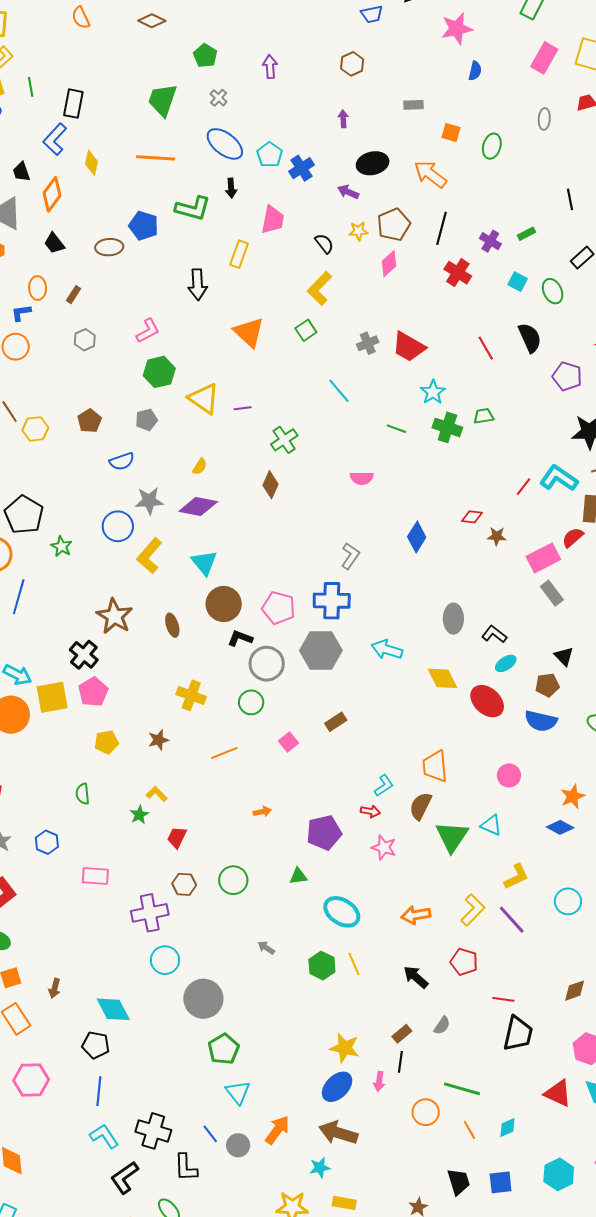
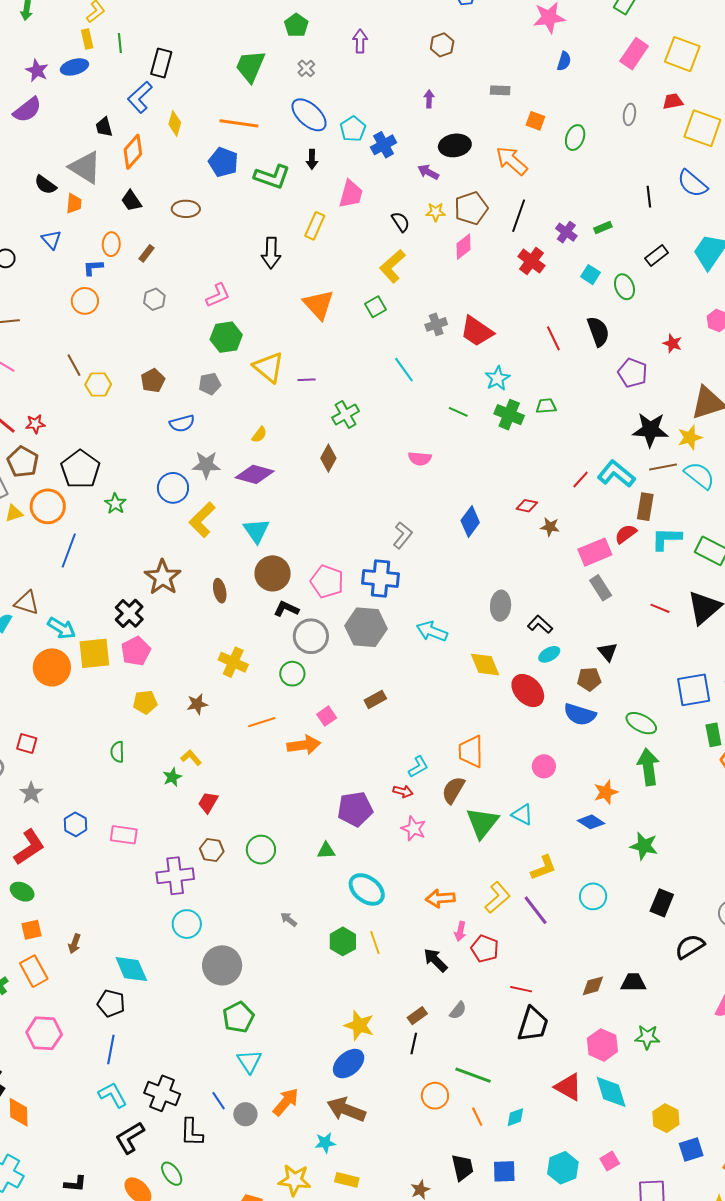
blue pentagon: (144, 226) -> (223, 162), moved
orange arrow: (262, 812) -> (304, 745), moved, size x1.8
blue hexagon: (47, 842) -> (75, 824), moved
pink arrow: (379, 1081) -> (460, 931), moved

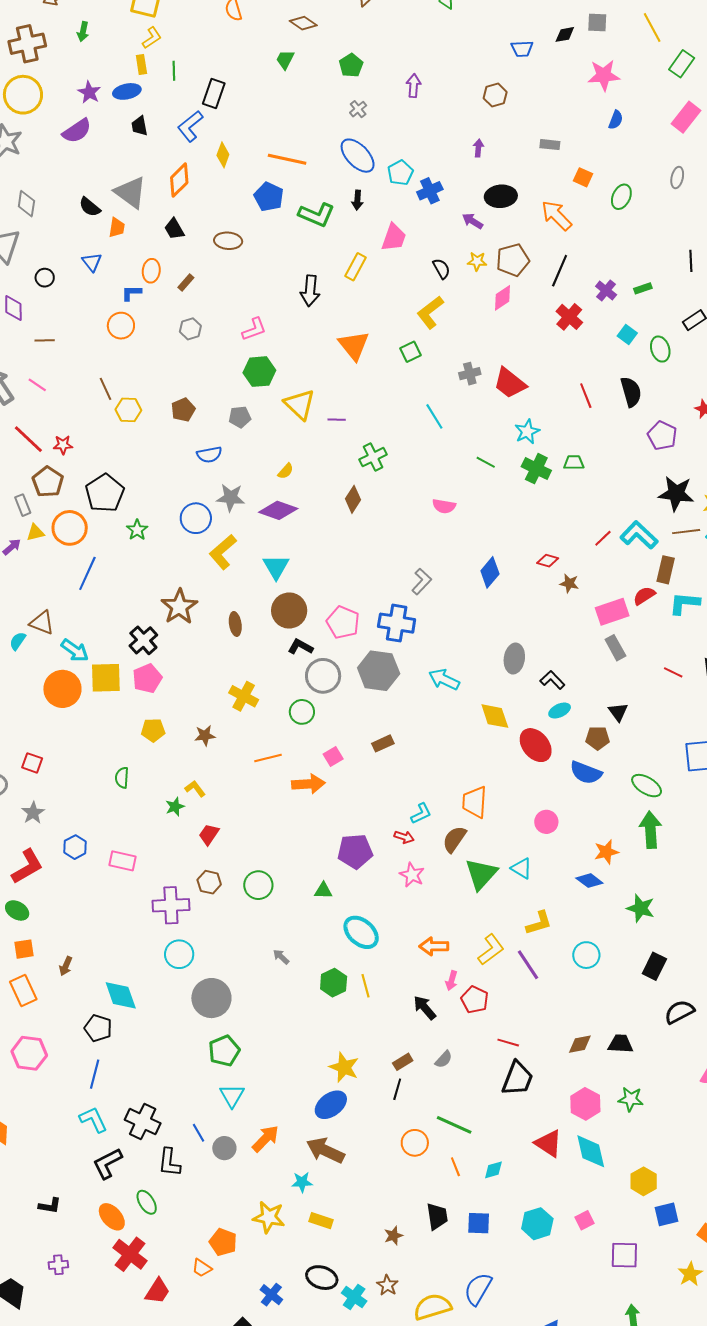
green trapezoid: (250, 66) -> (285, 60), moved, size x0.6
black trapezoid: (104, 127) -> (139, 126), moved

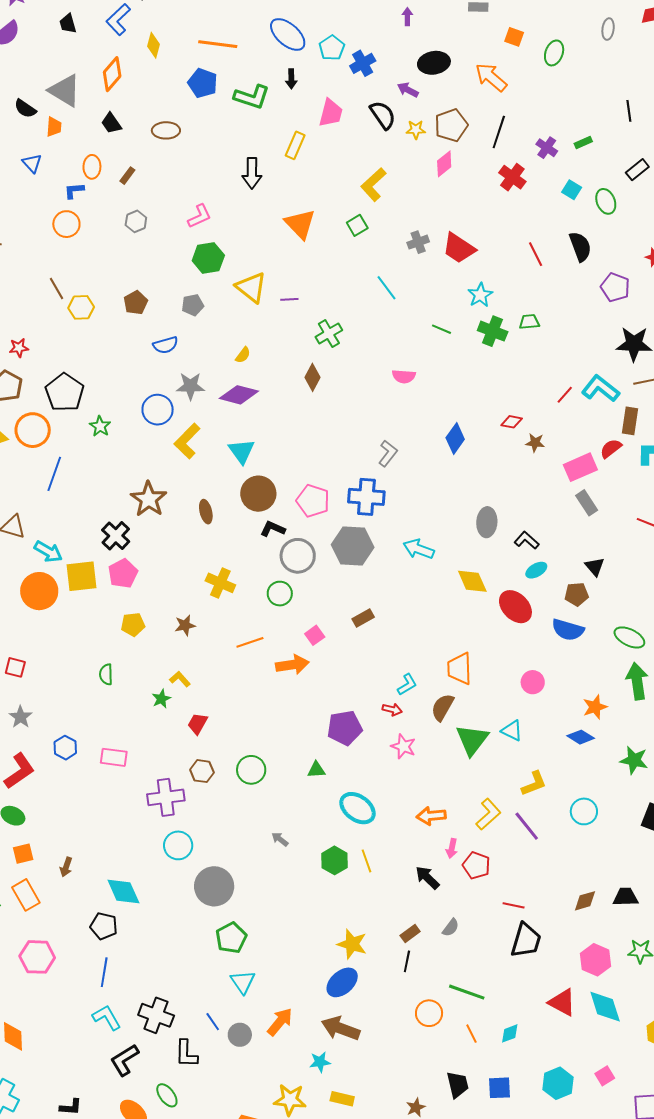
black semicircle: (441, 269) -> (383, 115), moved, size x1.4

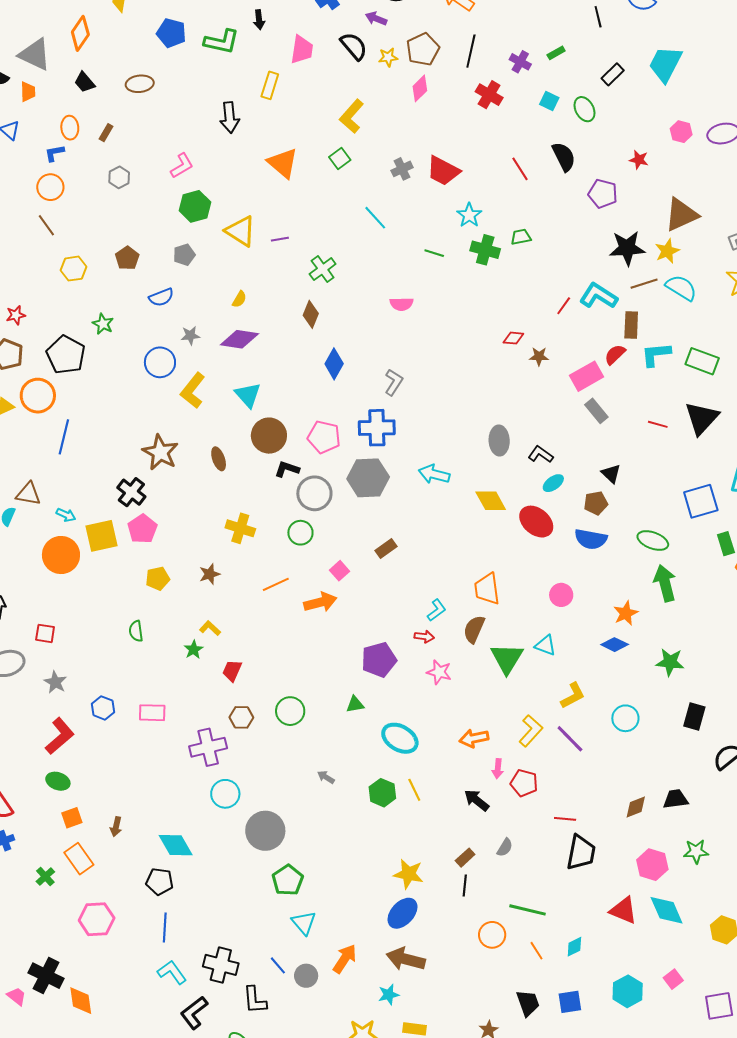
brown line: (57, 288) -> (46, 225), moved
gray star: (190, 386) -> (190, 336), size x0.7
green star: (100, 426) -> (103, 324), moved
blue diamond: (455, 439) -> (334, 364), moved
cyan arrow: (48, 552) -> (66, 515), size x0.7

